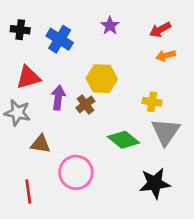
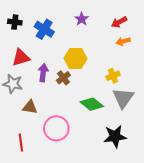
yellow cross: (152, 102) -> (113, 76), turned -32

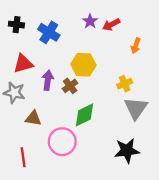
red arrow: (119, 22) -> (111, 25), moved
orange arrow: (123, 41) -> (136, 46), turned -56
green diamond: (92, 104) -> (85, 115), moved, turned -65

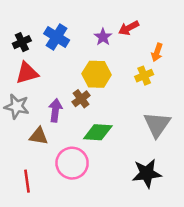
purple star: (90, 21) -> (103, 37), moved
black cross: (16, 25) -> (22, 42), moved, turned -32
purple arrow: (48, 80) -> (55, 110), moved
yellow cross: (125, 84) -> (144, 76), moved
green diamond: (85, 115) -> (98, 132), turned 30

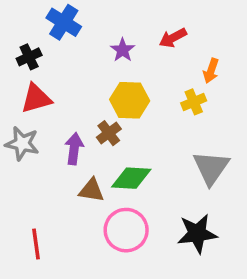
blue cross: (57, 37) -> (64, 22), moved
purple star: (103, 37) -> (123, 50), moved
brown triangle: (39, 136) -> (91, 190), moved
pink circle: (72, 163) -> (126, 230), moved

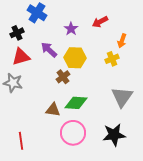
purple arrow: (74, 149) -> (49, 50), moved, turned -54

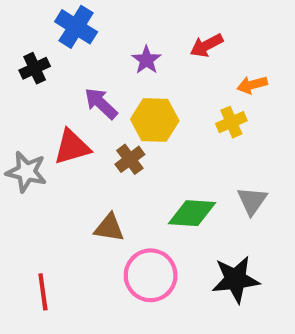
orange arrow: (122, 41) -> (252, 85), turned 56
red triangle: (21, 57) -> (72, 147), moved
gray triangle: (122, 97) -> (252, 201), size x0.7
green diamond: (76, 103) -> (192, 213), moved

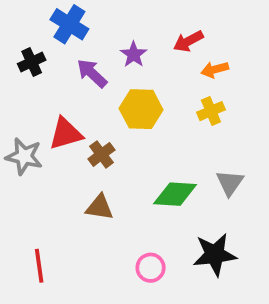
orange arrow: (252, 85) -> (215, 70), moved
purple arrow: (101, 103) -> (92, 73), moved
brown cross: (130, 159) -> (101, 154), moved
pink circle: (151, 275) -> (151, 268), moved, size x0.6

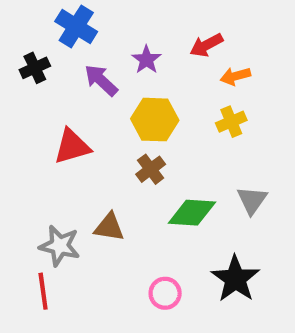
brown cross: (101, 154) -> (151, 169), moved
gray star: (24, 156) -> (60, 246), moved
black star: (215, 254) -> (235, 279), turned -30

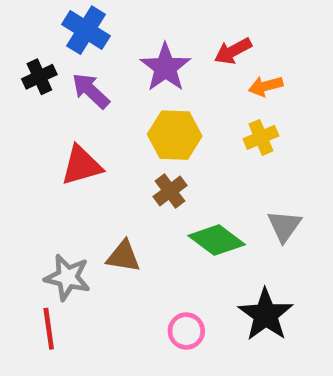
purple star: (146, 60) -> (165, 67), size x1.5
purple arrow: (101, 80) -> (91, 91), moved
green diamond: (192, 213) -> (217, 240), turned 33

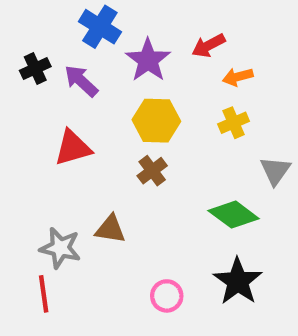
blue cross: (86, 30) -> (100, 27), moved
gray triangle: (284, 226) -> (275, 171), moved
green diamond: (217, 240) -> (234, 215), moved

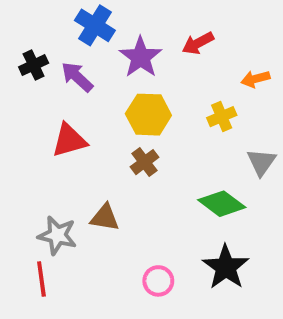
orange arrow: (238, 77) -> (255, 79), moved

